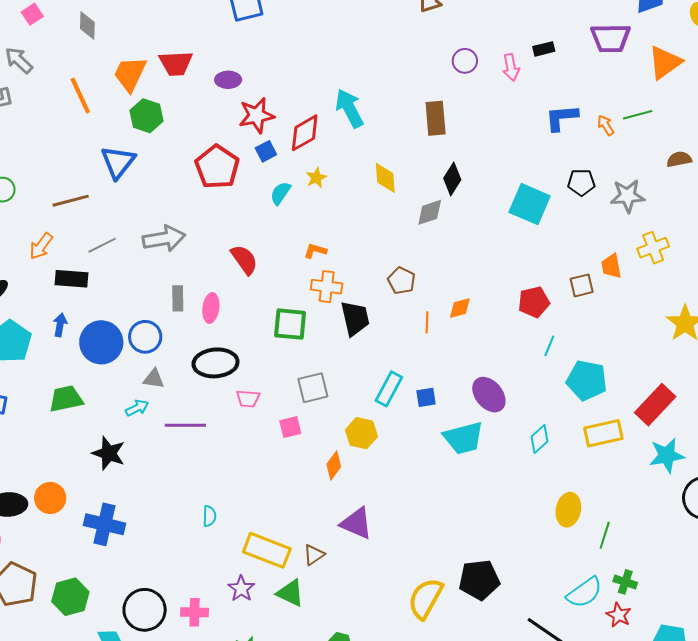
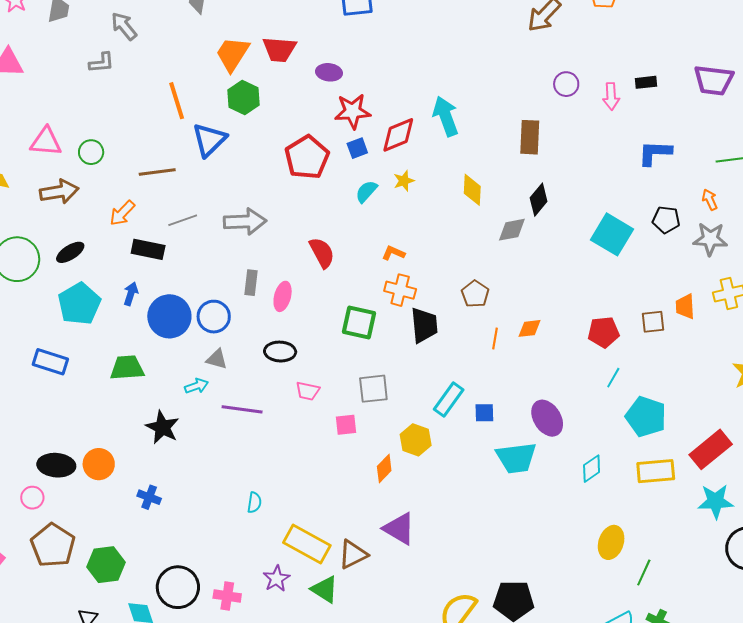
orange line: (80, 96) -> (177, 101), moved
orange arrow: (606, 125) -> (710, 200), moved
black ellipse: (216, 363) -> (280, 352), size x0.7
blue cross: (104, 524) -> (149, 497), size x0.6
brown triangle: (314, 555) -> (353, 554), size x1.4

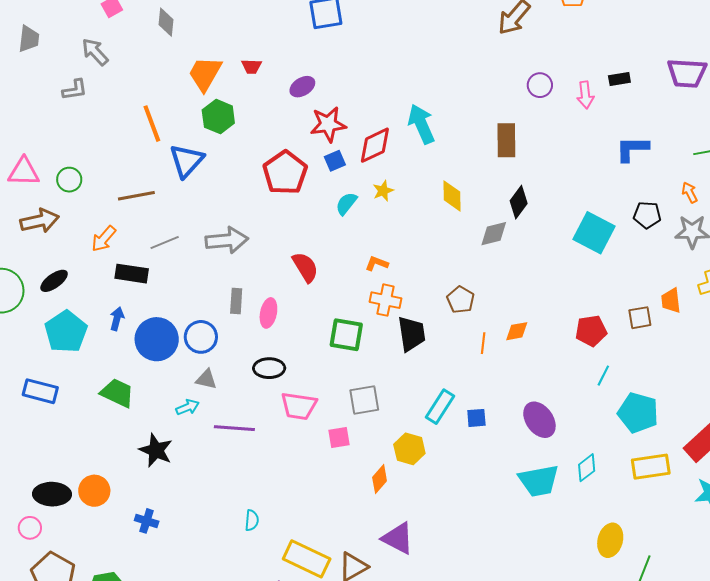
red trapezoid: (279, 49) -> (251, 66), size x0.6
purple ellipse: (329, 72) -> (302, 87), turned -35
green trapezoid: (127, 368) -> (117, 393), turned 33
pink trapezoid: (308, 391) -> (299, 406), size x1.5
cyan trapezoid: (516, 458) -> (539, 481), moved

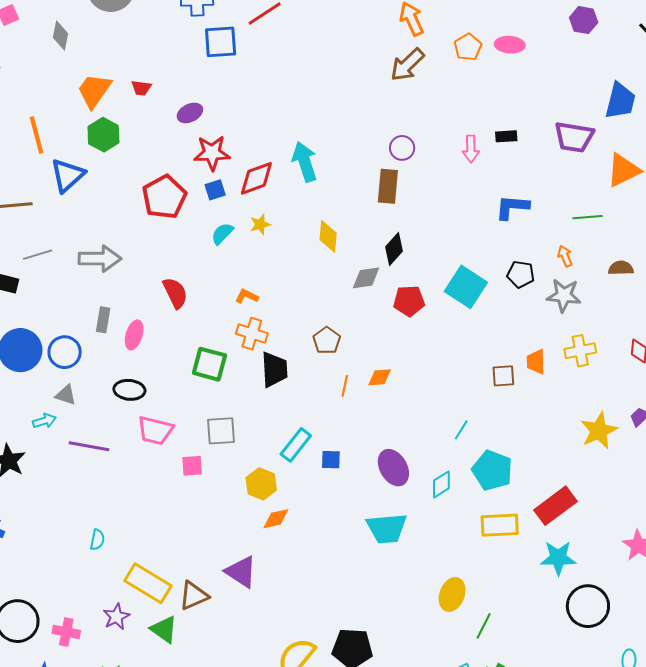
purple circle: (540, 85) -> (402, 148), moved
red pentagon: (591, 331) -> (409, 301), moved
cyan diamond: (587, 468) -> (441, 484), moved
orange diamond: (380, 479) -> (276, 519), moved, turned 32

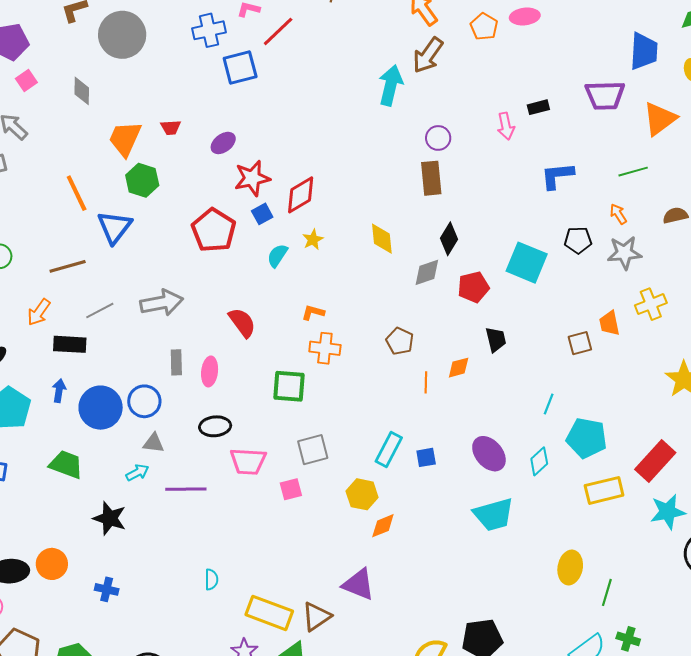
cyan arrow: (305, 162) -> (391, 85), moved, turned 42
black trapezoid: (274, 370) -> (496, 339), moved, size x0.7

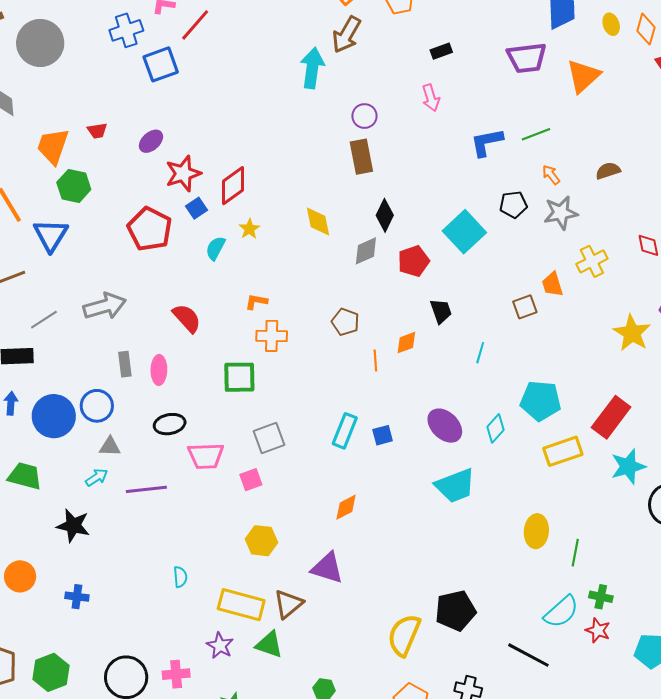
black rectangle: (538, 107) -> (441, 51), moved
green line: (633, 172) -> (536, 134), moved
cyan square: (527, 263) -> (464, 232), turned 30
cyan line: (549, 404) -> (480, 353), moved
yellow hexagon: (362, 494) -> (261, 541), moved

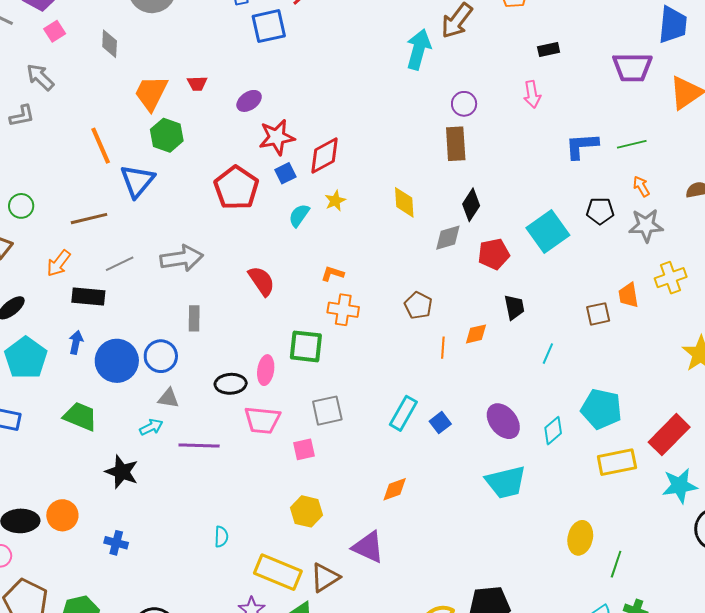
pink ellipse: (159, 370) -> (266, 370), moved
blue square: (383, 435) -> (440, 423), turned -30

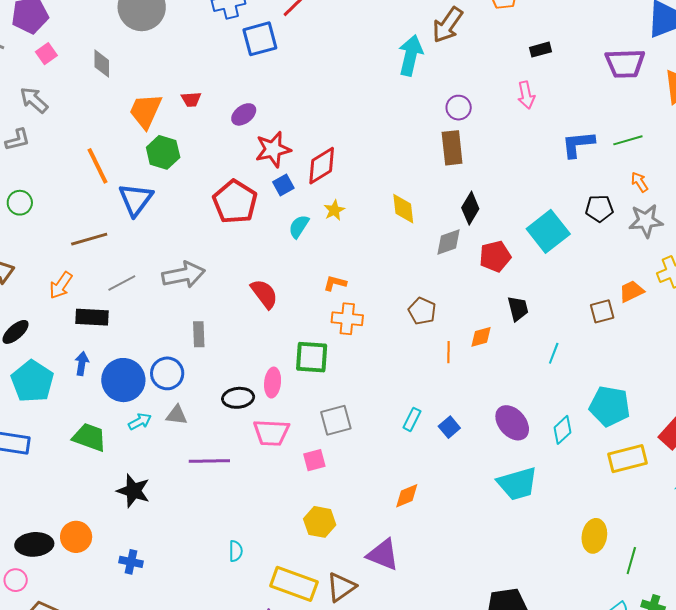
green circle: (21, 206) -> (20, 203), moved
orange trapezoid: (628, 295) -> (631, 291), turned 76
cyan rectangle: (403, 413) -> (412, 419), size x0.7
cyan arrow: (151, 427) -> (140, 421), moved

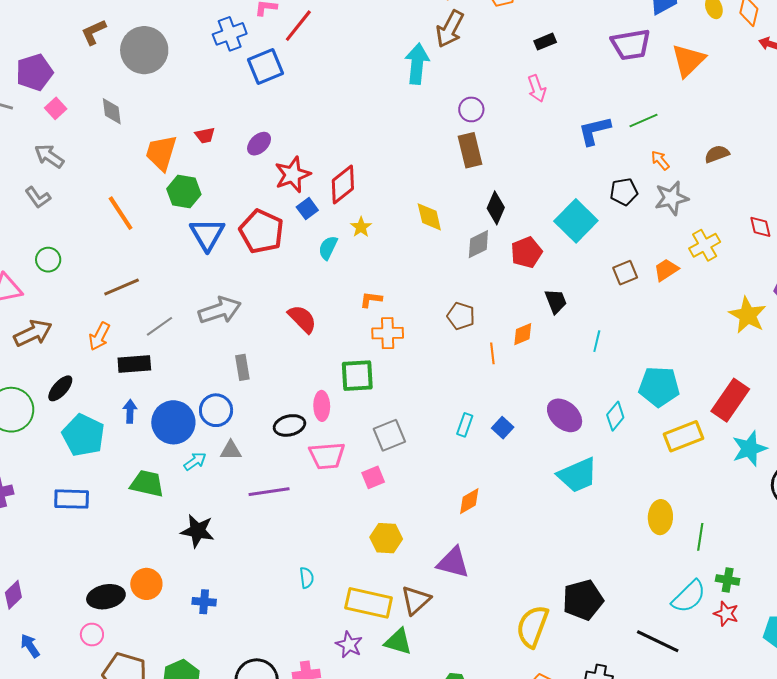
gray L-shape: (17, 140) -> (38, 197), turned 76
blue triangle: (136, 199) -> (207, 234), moved
brown square: (602, 311) -> (625, 273), moved

